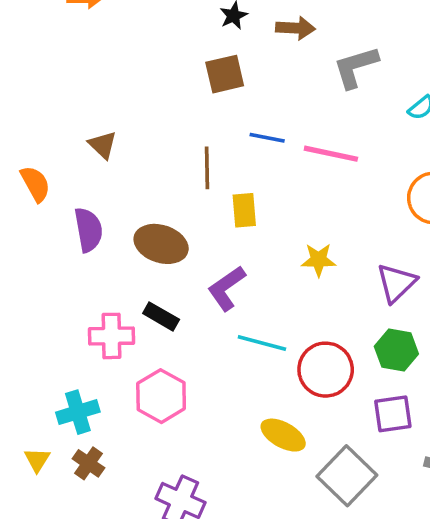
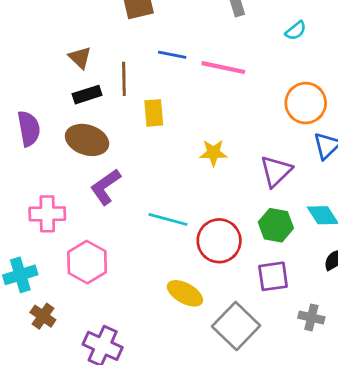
brown triangle: (103, 145) -> (80, 58), moved
purple L-shape: (227, 288) -> (105, 187), moved
black rectangle: (161, 316) -> (87, 95), moved, turned -48
brown cross: (88, 463) -> (43, 316), moved

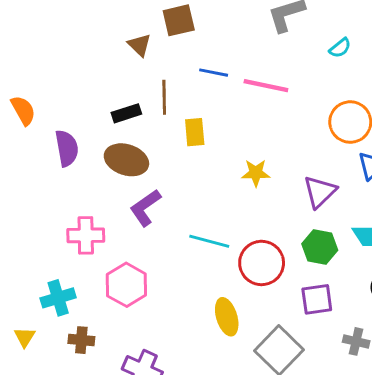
brown triangle: (80, 58) -> (139, 45), moved
yellow ellipse: (185, 293) -> (227, 317), turned 44
brown cross: (43, 316) -> (81, 340), turned -30

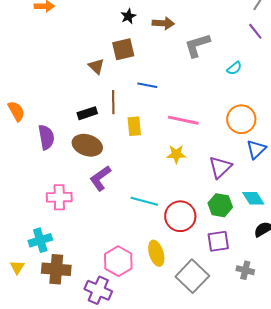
pink line: (266, 86) -> (183, 120), moved
pink hexagon: (126, 285) -> (118, 261), moved
brown cross: (81, 340) -> (56, 269), size x1.6

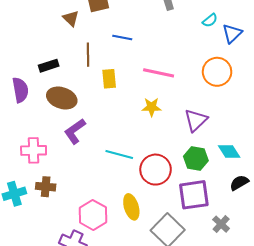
black rectangle: (87, 113) -> (49, 66), moved
blue triangle: (256, 149) -> (232, 33), moved
purple square: (218, 241) -> (194, 195), size x1.4
brown cross: (56, 269) -> (46, 187), moved, size x0.7
gray cross: (245, 270) -> (221, 224), turned 30

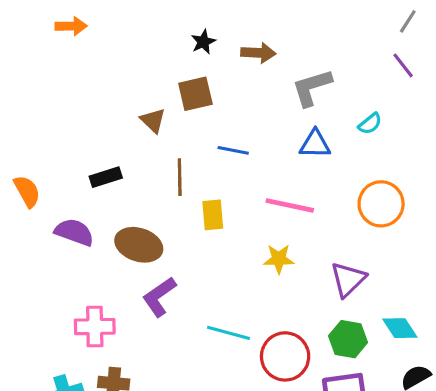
blue triangle: (232, 33) -> (315, 144), moved, turned 45
black rectangle: (49, 66) -> (106, 177), moved
purple semicircle: (20, 90) -> (74, 232), turned -60

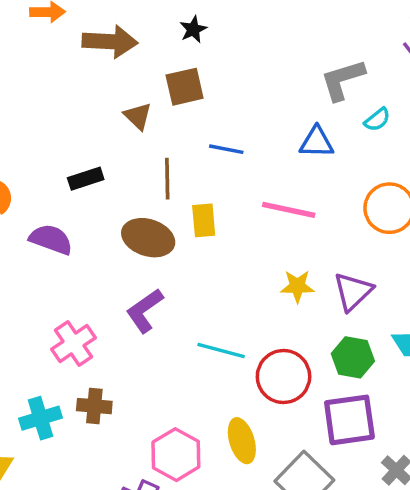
brown arrow: (258, 53) -> (110, 42), moved, size x1.4
gray L-shape: (312, 87) -> (343, 80), moved
brown ellipse: (139, 245) -> (148, 238), moved
yellow star: (279, 259) -> (297, 286), moved
pink cross: (95, 327) -> (74, 344), turned -33

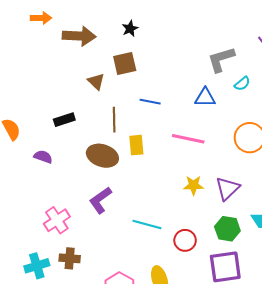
purple semicircle: (51, 239) -> (43, 157), size x0.7
red circle: (284, 377) -> (185, 240), size x0.7

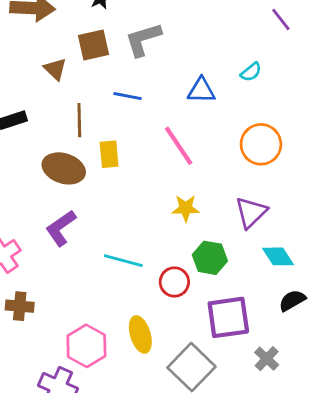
gray L-shape: (221, 59) -> (143, 39), moved
pink line: (188, 139) -> (179, 146), turned 44
purple triangle: (227, 188) -> (251, 212), moved
green hexagon: (227, 229) -> (210, 258), moved

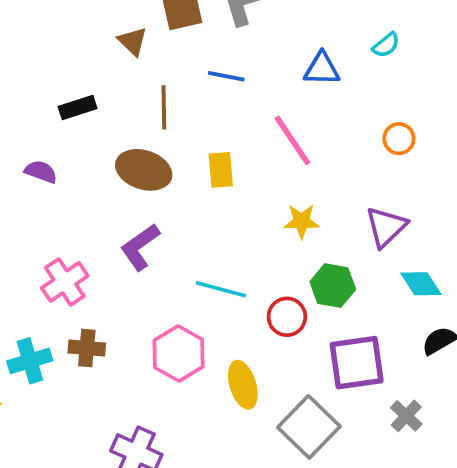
orange circle: (261, 144) -> (399, 139), size x0.6
yellow rectangle: (109, 154) -> (221, 170), moved
pink hexagon: (86, 346) -> (179, 353), moved

